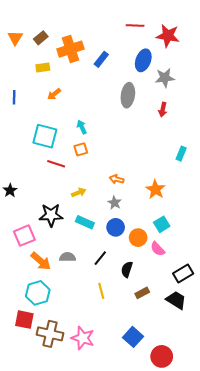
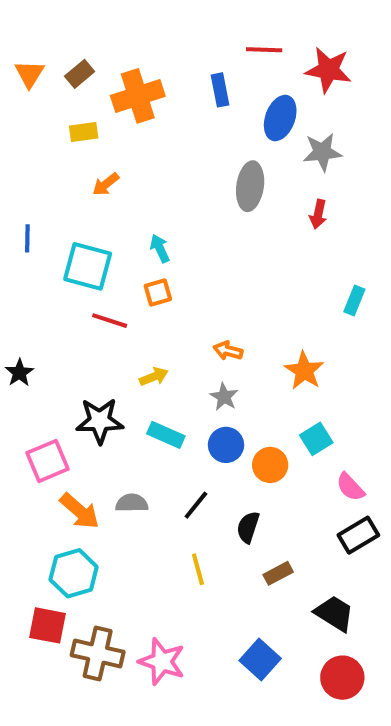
blue rectangle: (101, 59) -> (220, 90), moved, turned -49
blue line: (14, 97) -> (27, 238), moved
pink semicircle: (158, 249) -> (350, 487), moved
black trapezoid: (176, 300) -> (334, 613), moved
red circle: (162, 356) -> (342, 678), moved

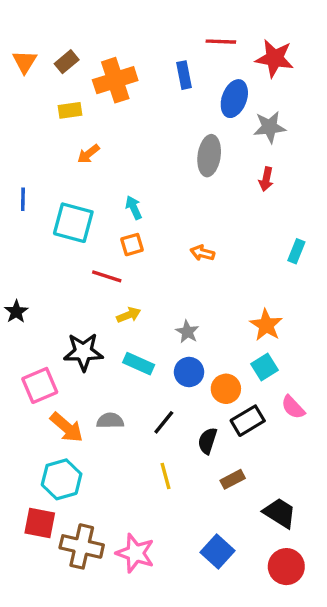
red line: (110, 321) -> (107, 276), moved
orange arrow: (228, 351) -> (202, 253), moved
orange star: (304, 371) -> (266, 325), moved
black rectangle: (358, 535) -> (248, 421), moved

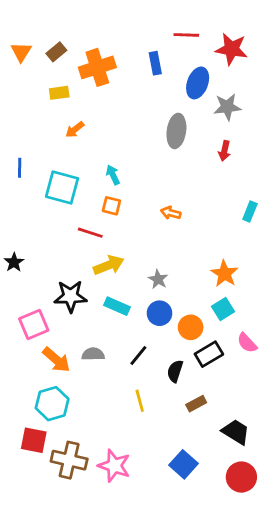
orange square: (132, 245) -> (111, 206), turned 30
yellow arrow: (129, 315) -> (109, 265), size x1.5

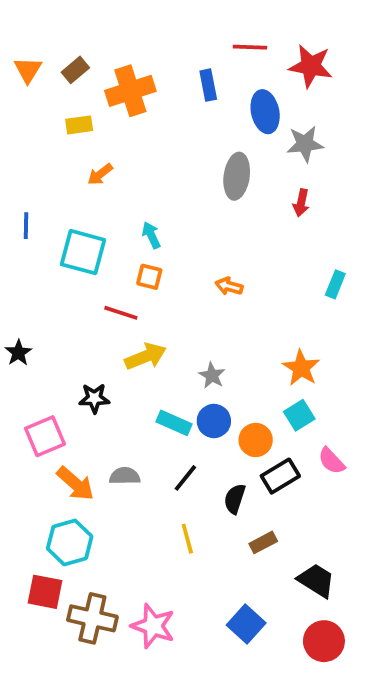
blue ellipse: (198, 83) -> (265, 112), turned -32
black star: (71, 296) -> (94, 398), size x0.7
cyan rectangle: (117, 306) -> (174, 423), moved

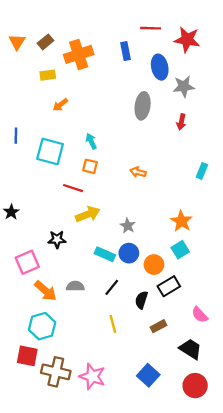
pink semicircle: (332, 461) -> (200, 315), moved

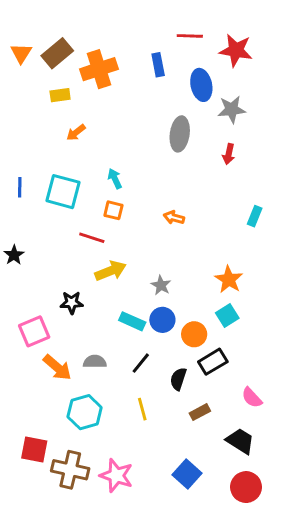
brown rectangle: (46, 42) -> (57, 53), size x1.5
blue line: (16, 136) -> (20, 187), moved
black star: (11, 212) -> (14, 255), moved
cyan hexagon: (42, 326) -> (85, 412), moved

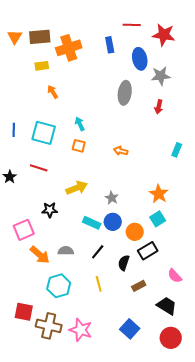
brown rectangle: (57, 53) -> (40, 37), turned 35
orange arrow: (76, 133) -> (53, 92), turned 96
red line: (92, 238) -> (39, 168), moved

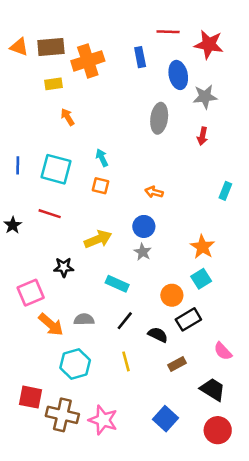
orange triangle: (15, 37) -> (19, 47), turned -42
blue circle: (113, 222) -> (144, 226), moved
black semicircle: (124, 263) -> (158, 335), turned 98

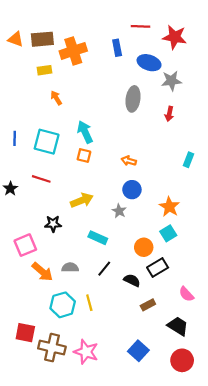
blue ellipse: (178, 75) -> (149, 63), turned -60
cyan arrow: (102, 158) -> (85, 132), size x1.5
blue circle: (144, 226) -> (132, 190), moved
yellow line: (126, 361) -> (89, 303), moved

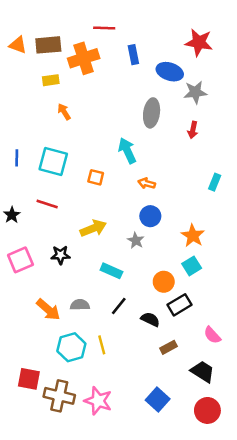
red line: (140, 26) -> (104, 28), moved
cyan arrow: (85, 132) -> (127, 151), moved
pink square: (25, 245) -> (20, 260), moved

